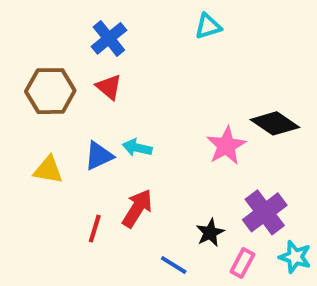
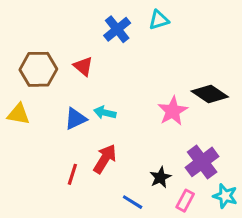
blue cross: (109, 38) -> (117, 29), moved
yellow triangle: (48, 170) -> (18, 114), moved

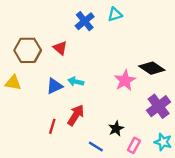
purple cross: (202, 162) -> (159, 106), moved

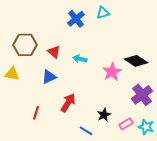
red triangle: (60, 48) -> (54, 52), moved
cyan arrow: (76, 82) -> (80, 59), moved
red line: (52, 126) -> (36, 113), moved
pink rectangle: (134, 145) -> (126, 124), moved, turned 32

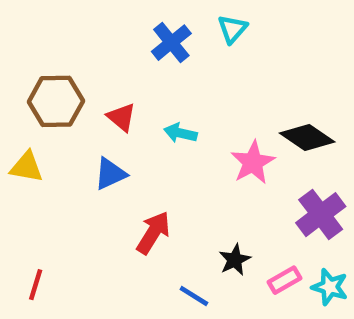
cyan triangle: (103, 13) -> (232, 29), turned -32
red line: (36, 113) -> (36, 285), moved

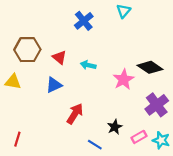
cyan triangle: (232, 29) -> (124, 11), moved

